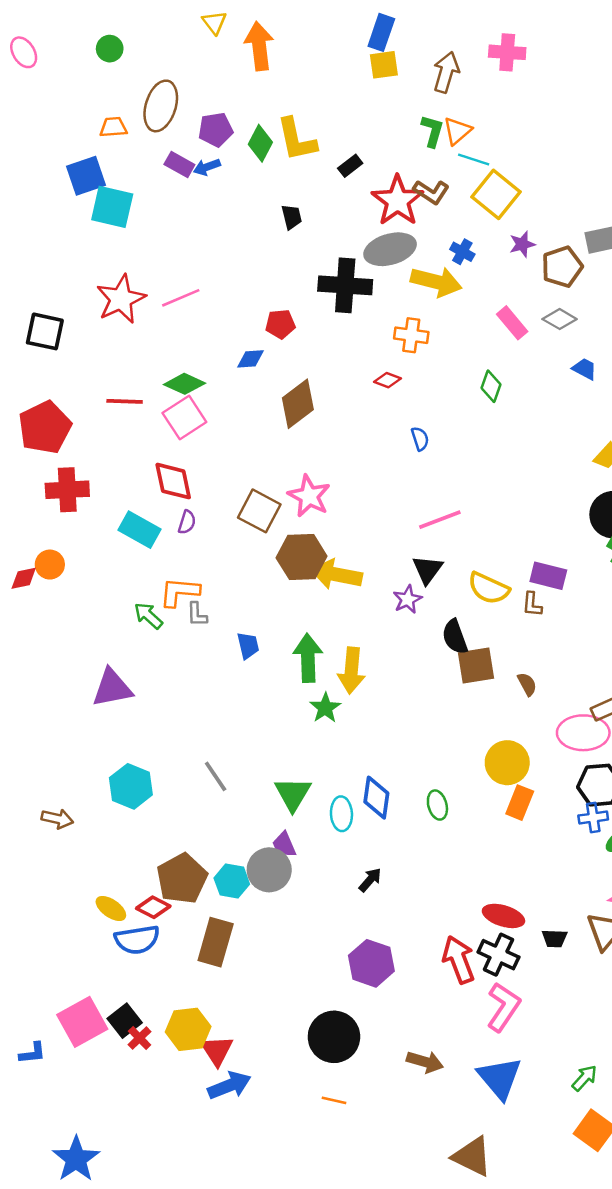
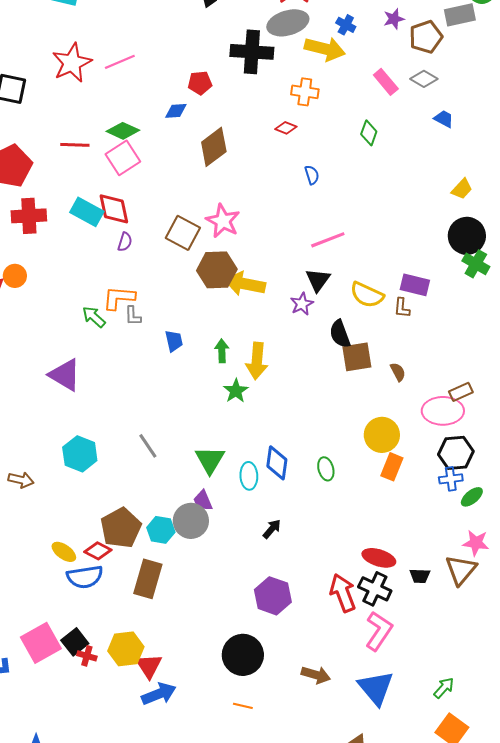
cyan rectangle: (140, 530) -> (87, 212), moved
green arrow: (308, 658) -> (222, 351), size x0.6
purple triangle: (112, 688) -> (65, 375), turned 42
red cross: (140, 1038) -> (87, 656), turned -30

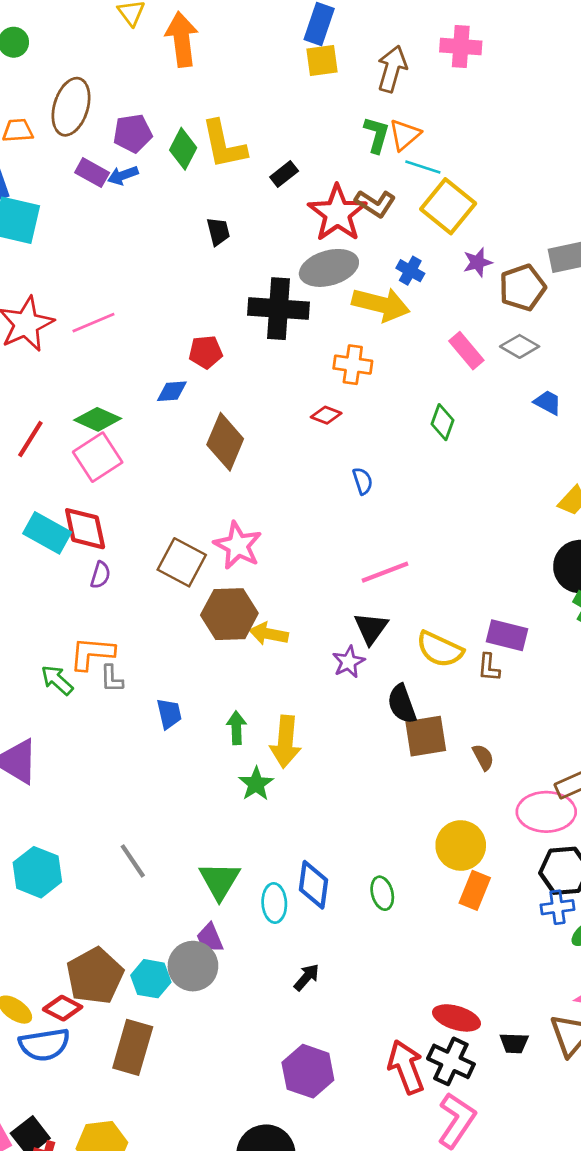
red line: (75, 145) -> (30, 439), turned -60
brown diamond: (214, 147) -> (225, 442), turned -30
yellow arrow: (245, 284) -> (269, 634), size x0.7

